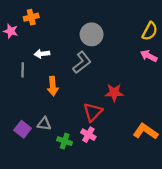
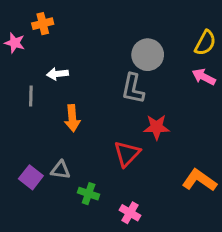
gray circle: (92, 34) -> (148, 55), moved
gray L-shape: (82, 62) -> (133, 89), moved, turned 140
pink cross: (88, 135) -> (130, 213), moved

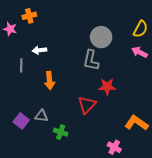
pink cross: (130, 213) -> (114, 147), moved

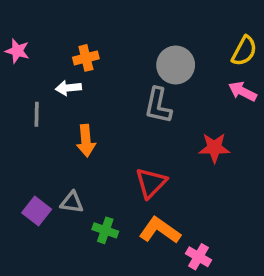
orange cross: (29, 16) -> (86, 58), moved
red star: (107, 87) -> (214, 148), moved
orange L-shape: (136, 123) -> (160, 230), moved

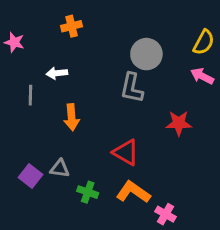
orange cross: (86, 58) -> (72, 26), moved
red triangle: (151, 183) -> (126, 152), turned -44

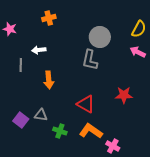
red star: (179, 123) -> (124, 95), moved

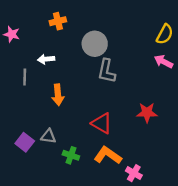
gray circle: (100, 37) -> (95, 44), moved

